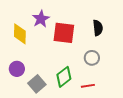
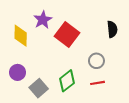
black semicircle: (98, 28) -> (112, 29), moved
red square: (64, 33) -> (67, 34), turned 30
red line: (88, 86) -> (98, 83), moved

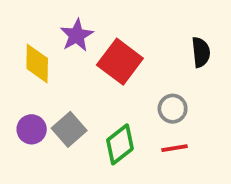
gray square: (39, 88) -> (69, 129), moved

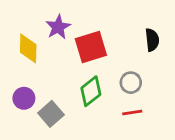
red square: (120, 62) -> (91, 47), turned 36
gray square: (69, 129) -> (51, 114), moved
green diamond: (120, 144) -> (91, 91), moved

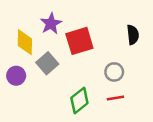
green diamond: (91, 91) -> (79, 101), moved
purple circle: (24, 98) -> (16, 76), moved
gray square: (51, 114) -> (47, 63), moved

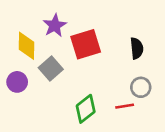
black semicircle: (133, 35) -> (137, 48), moved
gray circle: (114, 72) -> (141, 87), moved

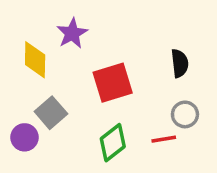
red square: (86, 44) -> (113, 83), moved
gray square: (51, 68) -> (51, 113), moved
purple circle: (17, 82) -> (25, 137), moved

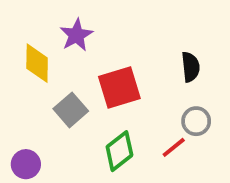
gray square: (51, 113) -> (71, 110), moved
purple circle: (25, 137) -> (26, 164), moved
red line: (164, 139) -> (174, 147), turned -30

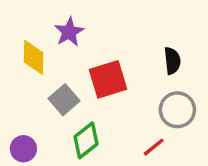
gray circle: (196, 121) -> (177, 110), size x1.4
red line: (174, 147) -> (154, 147), moved
green diamond: (119, 151) -> (86, 140), moved

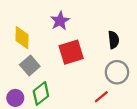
purple star: (69, 32) -> (60, 21), moved
gray square: (64, 100) -> (30, 66), moved
green diamond: (86, 140) -> (41, 93), moved

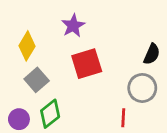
yellow diamond: (22, 38) -> (27, 46), turned 30
black semicircle: (114, 40) -> (152, 54), moved, turned 30
red line: (101, 97) -> (123, 118), turned -48

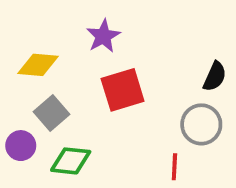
yellow diamond: (27, 46) -> (38, 65), turned 64
green diamond: (50, 114) -> (71, 161), turned 44
purple circle: (19, 119) -> (21, 146), moved

